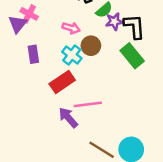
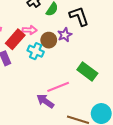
purple star: (114, 22) -> (65, 35), moved
green rectangle: (132, 56) -> (87, 72), moved
red rectangle: (62, 82) -> (15, 39), moved

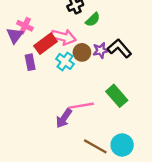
black L-shape: (79, 16) -> (119, 48), moved, turned -35
pink arrow: (30, 30) -> (63, 37), size x1.5
purple arrow: (45, 101) -> (64, 118), turned -102

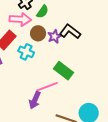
pink arrow: (63, 37) -> (20, 19), moved
brown circle: (82, 52) -> (38, 33), moved
green rectangle: (117, 96) -> (64, 71), moved

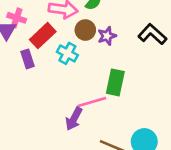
black L-shape: (70, 32) -> (152, 34), moved
green rectangle: (64, 71) -> (115, 82), turned 60

